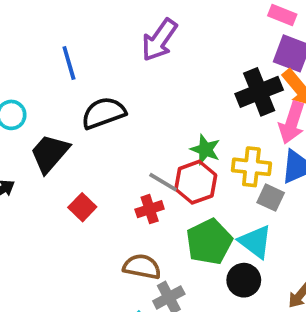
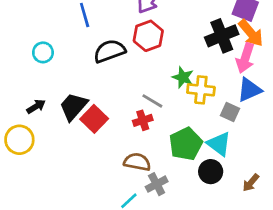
black trapezoid: (50, 153) -> (73, 106), moved
yellow cross: (251, 167) -> (201, 90), moved
red hexagon: (196, 182) -> (148, 36), moved
red square: (82, 207) -> (94, 119), size x1.4

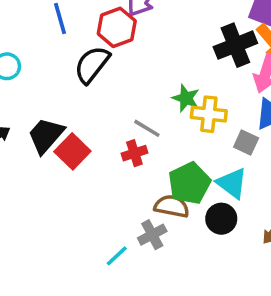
red hexagon: (148, 36) -> (117, 27), moved
black semicircle: (109, 51) -> (92, 65), turned -32
brown semicircle: (137, 162) -> (172, 206), moved

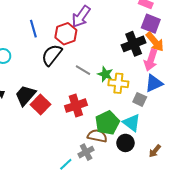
gray line: (147, 128) -> (83, 70), moved
red cross: (134, 153) -> (76, 106), size x1.5

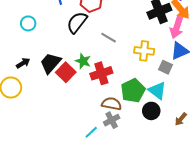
green star: (105, 74) -> (83, 61), moved
brown semicircle: (97, 136) -> (112, 104), moved

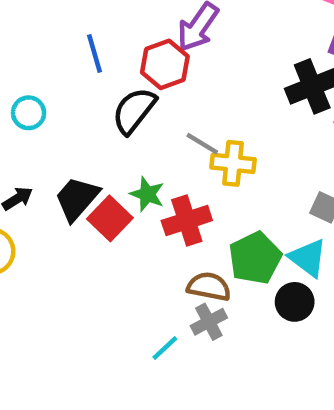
yellow cross: (144, 51) -> (233, 163), moved

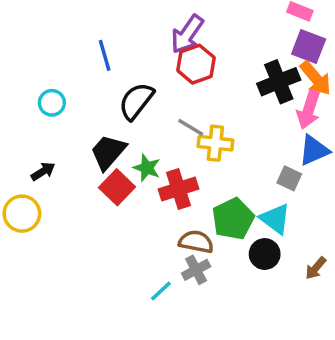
red hexagon: (165, 64) -> (196, 64), moved
black trapezoid: (77, 199) -> (108, 152), moved

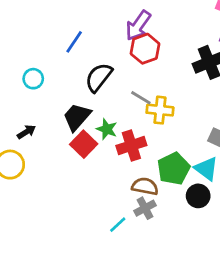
blue line: (105, 55) -> (74, 42), turned 50

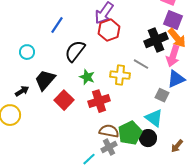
gray line: (141, 98) -> (141, 64), moved
black trapezoid: (77, 117) -> (45, 80), moved
green star: (107, 129) -> (87, 77), moved
green pentagon: (174, 169) -> (130, 133), moved

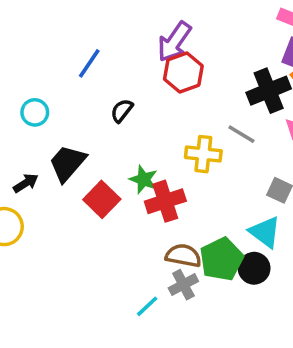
black semicircle: (75, 51) -> (122, 111), size x0.6
green star: (87, 77) -> (144, 179), moved

